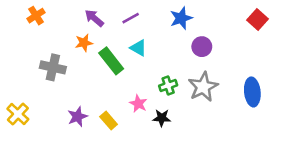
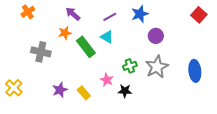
purple line: (131, 18) -> (110, 17), moved

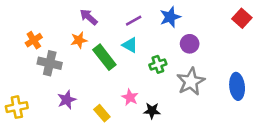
orange cross: (28, 12) -> (34, 40), moved
green cross: (130, 66) -> (158, 64), moved
yellow cross: (14, 88) -> (17, 107), turned 36
purple star: (60, 90) -> (67, 100), moved

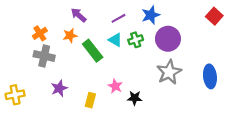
orange cross: (34, 40) -> (40, 33), moved
purple circle: (190, 44) -> (168, 39), size x1.5
green cross: (158, 64) -> (136, 40), moved
yellow rectangle: (102, 113) -> (90, 100), turned 56

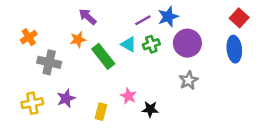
purple line: (118, 18) -> (143, 20), moved
orange cross: (40, 33) -> (29, 37), moved
gray star: (169, 72) -> (189, 80), size x0.7
blue ellipse: (210, 76) -> (234, 49), moved
yellow cross: (15, 95) -> (32, 103), moved

